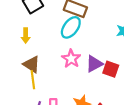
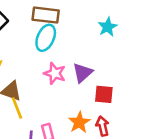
red square: (111, 69) -> (104, 94), moved

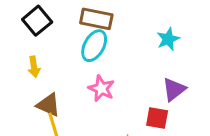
purple triangle: (83, 73) -> (174, 89), moved

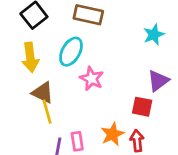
cyan ellipse: (94, 46) -> (71, 52), moved
yellow arrow: (34, 67) -> (30, 57), size x1.5

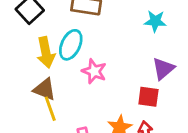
cyan star: (154, 35) -> (155, 21), turned 30
yellow arrow: (30, 57) -> (46, 52), moved

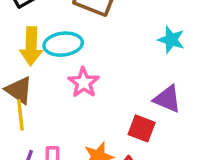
cyan ellipse: (71, 45) -> (63, 44), turned 44
purple triangle: (163, 69) -> (167, 99), turned 50

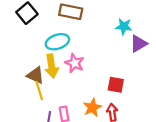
yellow arrow: (31, 46) -> (52, 66), moved
purple triangle: (167, 99) -> (139, 44), moved, turned -42

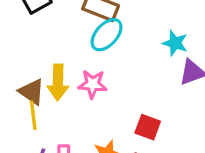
cyan ellipse: (57, 42) -> (107, 35), moved, turned -40
pink star: (75, 63) -> (93, 84), turned -30

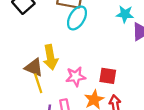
pink star: (93, 84) -> (76, 77), moved
red square: (148, 127) -> (108, 76), moved

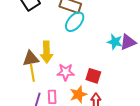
cyan star: (125, 14) -> (115, 42), moved
brown triangle: (34, 67) -> (31, 59), turned -42

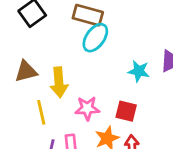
cyan star: (115, 42) -> (139, 71), moved
brown triangle: (31, 59) -> (26, 71), moved

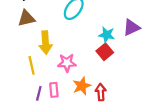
brown triangle: (26, 71) -> (26, 18), moved
red square: (126, 111) -> (105, 52), moved, turned 35

